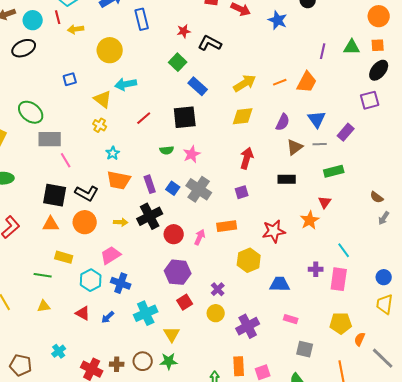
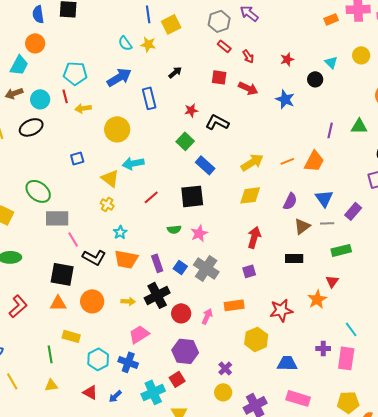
black L-shape: (87, 193) -> (94, 257), moved
pink trapezoid: (111, 255) -> (139, 334), moved
green line: (43, 275) -> (50, 354), turned 72
red square: (185, 302) -> (177, 379), moved
pink rectangle: (291, 319) -> (298, 398), size x1.6

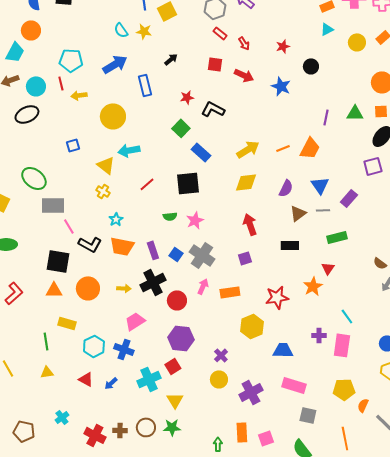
cyan triangle: (331, 62) -> (327, 29), moved, turned 48
red arrow: (254, 237) -> (250, 224), turned -35
pink arrow: (207, 316) -> (203, 286), moved

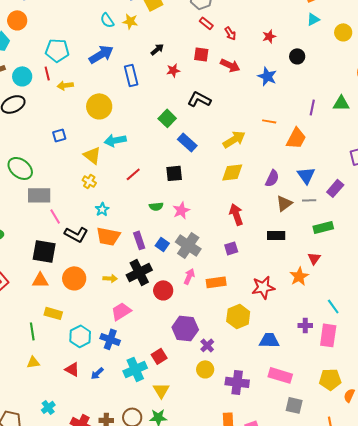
red star: (187, 97) -> (173, 70), moved
orange line: (283, 148) -> (269, 121), moved, turned 32
black square: (188, 183) -> (174, 173), size x0.7
purple hexagon: (181, 338) -> (185, 328), moved
purple cross: (251, 392) -> (237, 382), turned 35

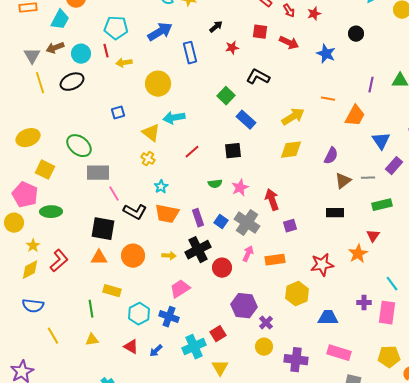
red star: (269, 36) -> (314, 14), moved
blue triangle: (306, 175) -> (381, 141), moved
red arrow: (236, 214) -> (272, 200), moved

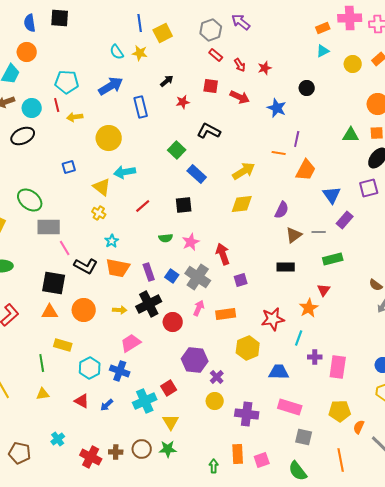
purple line: (371, 85) -> (297, 139), moved
cyan line: (392, 284) -> (299, 338), moved, turned 56

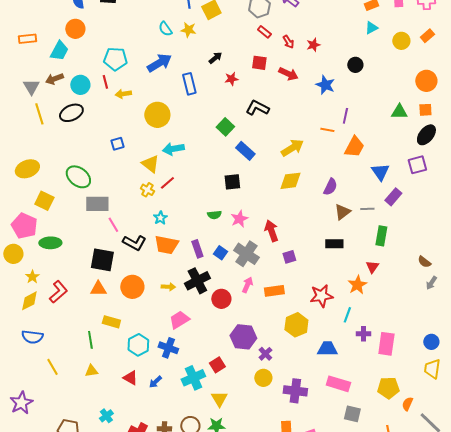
red line: (143, 206) -> (167, 183), moved
green rectangle: (333, 259) -> (381, 236), turned -66

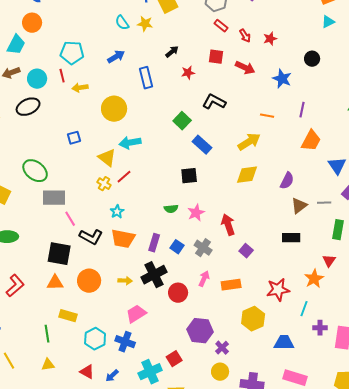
blue arrow: (159, 63) -> (116, 57), size x0.7
orange line: (327, 130) -> (267, 116), moved
purple rectangle: (197, 249) -> (154, 243), turned 36
gray cross: (246, 254) -> (203, 248), size x0.7
purple square: (289, 257) -> (246, 251), turned -32

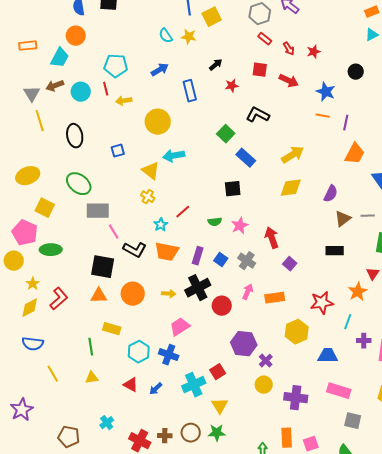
black ellipse: (28, 107) -> (75, 136), moved, turned -75
orange line: (267, 116) -> (323, 116), moved
red line: (124, 177) -> (183, 212), moved

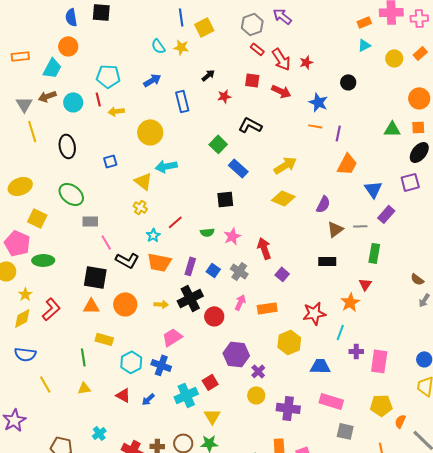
red arrow: (289, 49) -> (281, 59), size x1.6
yellow diamond: (291, 188) -> (283, 198), turned 30
gray rectangle: (98, 211) -> (90, 221), size x0.7

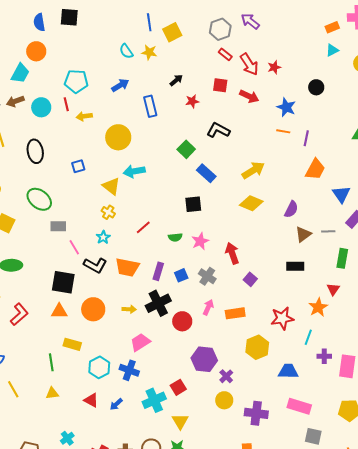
cyan star: (153, 235) -> (103, 237), moved
blue square: (213, 270) -> (181, 275), turned 32

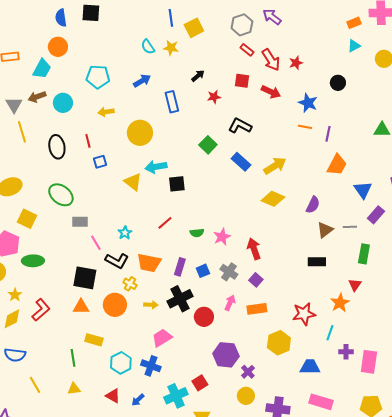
red line: (66, 104) -> (88, 141), moved
blue rectangle: (206, 173) -> (241, 162), moved
black square: (193, 204) -> (177, 184), moved
yellow cross: (108, 212) -> (130, 284), moved
purple square: (250, 279) -> (256, 280), moved

